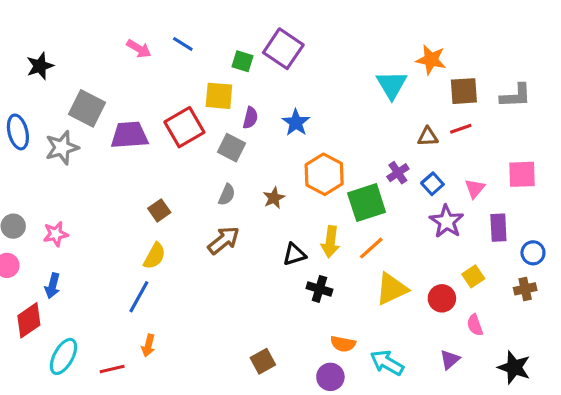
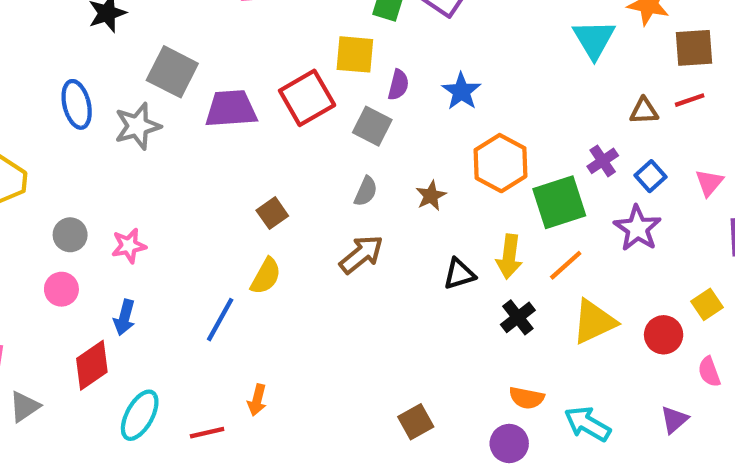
purple star: (447, 221) -> (637, 228), moved
black cross: (319, 289) -> (518, 317), moved, turned 35
blue line: (139, 297) -> (220, 320), moved

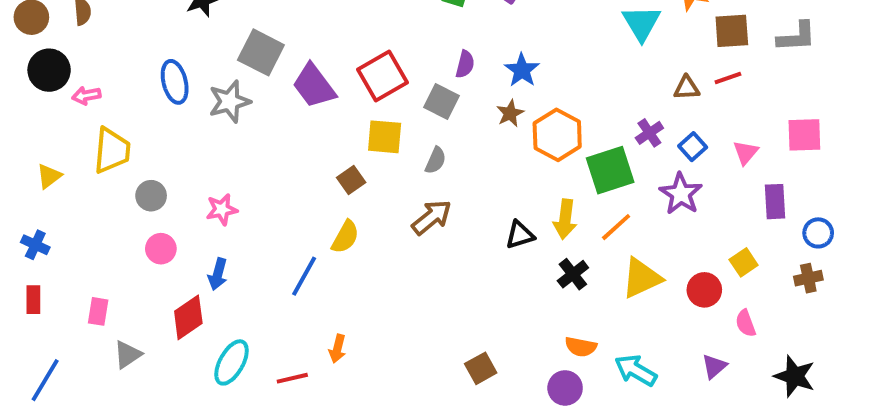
yellow square: (355, 54) -> (385, 137), moved
purple trapezoid: (231, 109) -> (314, 86), turned -123
brown star: (431, 196) -> (510, 113), moved
gray circle: (70, 235) -> (151, 196), moved

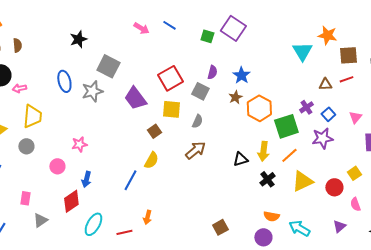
purple trapezoid: (314, 86) -> (135, 98), moved
purple star: (681, 194) -> (322, 138), turned 30
gray circle: (151, 196) -> (26, 146), moved
pink star: (222, 209) -> (79, 144), moved

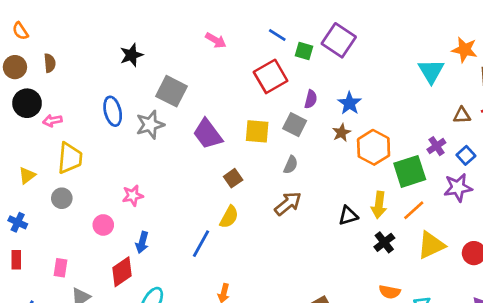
blue line: (169, 25) -> (277, 35), moved
red square: (170, 78) -> (271, 76), moved
yellow square: (171, 109) -> (257, 131), moved

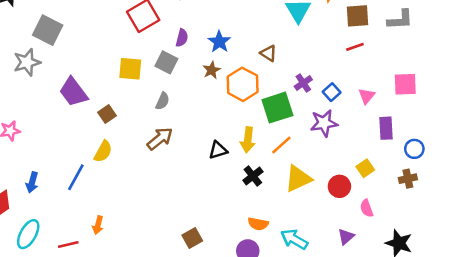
brown triangle: (462, 115) -> (268, 53), moved, turned 36
purple trapezoid: (208, 134) -> (73, 92), moved
blue arrow: (142, 242) -> (32, 182), moved

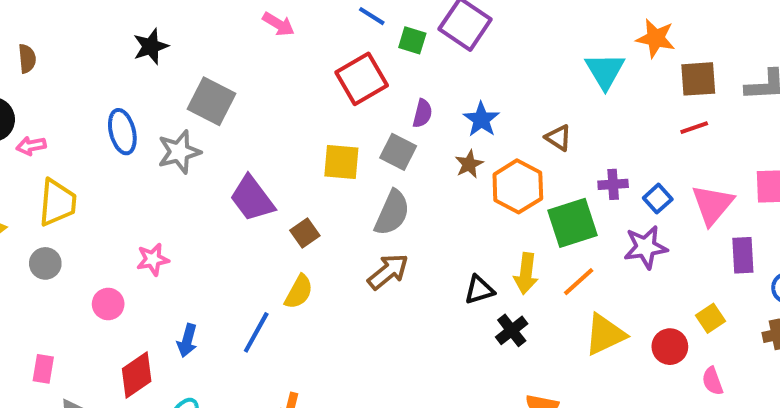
purple cross: (303, 83) -> (613, 184), turned 30
pink triangle: (367, 96) -> (712, 205), size x1.6
gray semicircle: (163, 101) -> (392, 213), size x1.6
black cross: (253, 176) -> (512, 330), moved

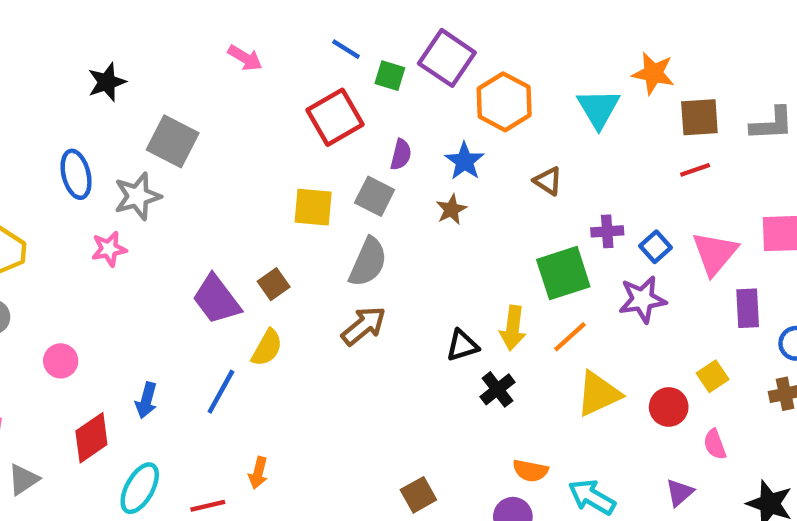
orange hexagon: (518, 186) -> (504, 102), moved
purple trapezoid: (252, 199) -> (217, 299), moved
pink star: (153, 259) -> (109, 249), moved

